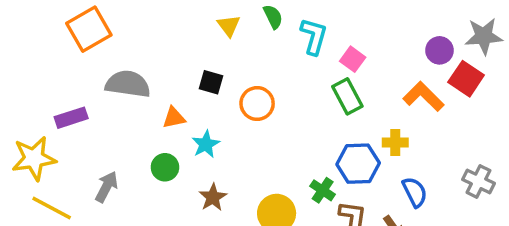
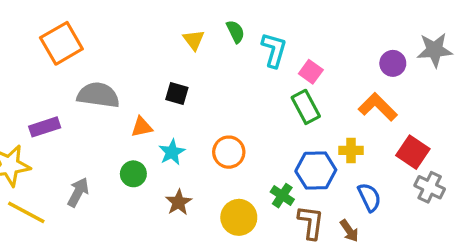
red square: (466, 79) -> (413, 152), moved
orange circle: (257, 104) -> (229, 152), moved

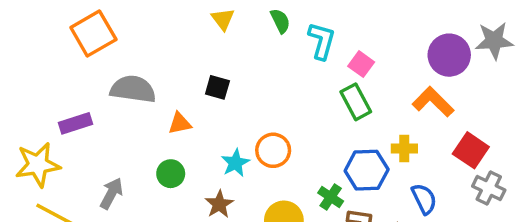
yellow triangle: (194, 40) -> (223, 19), moved
purple circle: (393, 63) -> (449, 55), size x1.5
cyan star: (172, 152) -> (235, 163), moved

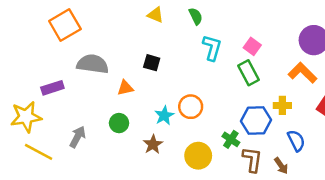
yellow triangle: (223, 19) -> (155, 15), turned -30
cyan L-shape: (322, 41) -> (212, 48), moved

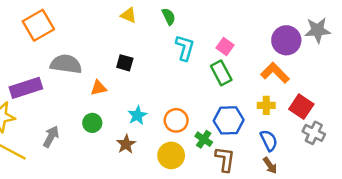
purple rectangle: (52, 88) -> (26, 88), size x1.4
yellow cross: (282, 105) -> (266, 105), moved
orange circle: (191, 107) -> (176, 120), moved
brown arrow: (281, 166) -> (270, 165), moved

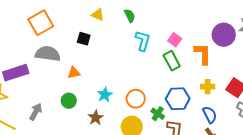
orange square: (38, 25) -> (41, 23), moved
black square: (125, 63) -> (84, 39), moved
orange L-shape: (275, 73) -> (203, 54), moved, turned 45

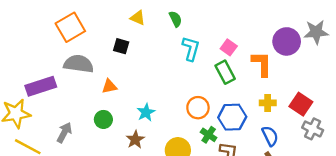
orange circle: (136, 99) -> (198, 108), moved

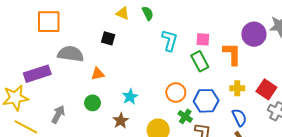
green semicircle: (175, 19) -> (148, 13), moved
orange square: (70, 27) -> (49, 22), moved, turned 30
pink square: (229, 47) -> (203, 39), turned -32

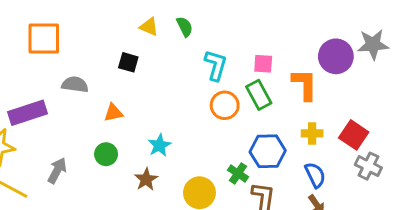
gray semicircle: (71, 54) -> (75, 85), size x0.7
orange circle: (176, 92) -> (225, 105), moved

